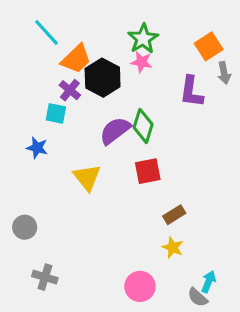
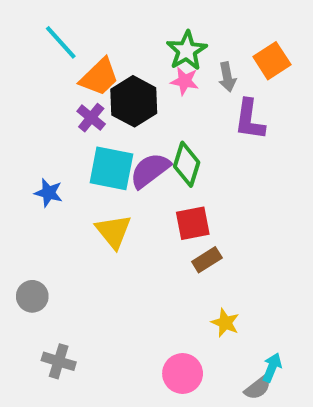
gray arrow: (224, 73) -> (227, 77), moved
cyan square: (56, 113) -> (111, 168), moved, size x1.6
brown rectangle: (174, 215) -> (207, 260), moved
gray semicircle: (198, 297) -> (258, 388), turned -80

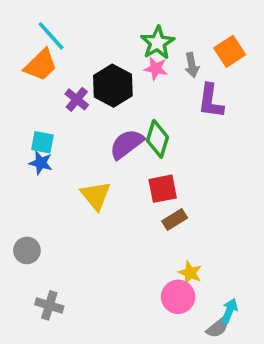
orange trapezoid: (99, 77) -> (41, 65), moved
cyan square: (111, 168) -> (42, 142), moved, size x0.6
pink circle: (183, 374) -> (178, 297), moved

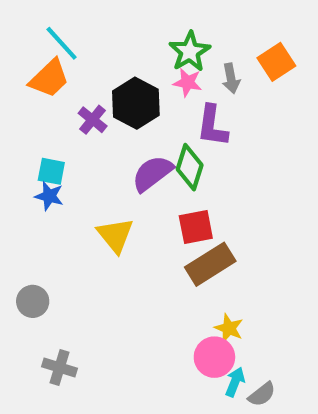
purple L-shape: (211, 101) -> (212, 126), moved
brown rectangle: (175, 220) -> (210, 264), size x1.6
cyan arrow: (230, 311) -> (235, 382), moved

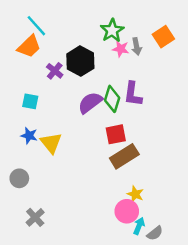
pink star: (188, 82) -> (121, 49), moved
purple L-shape: (212, 126) -> (133, 94), moved
blue star: (49, 196) -> (29, 136), moved
yellow triangle: (115, 235) -> (51, 143), moved
gray cross: (60, 367) -> (35, 217), turned 30

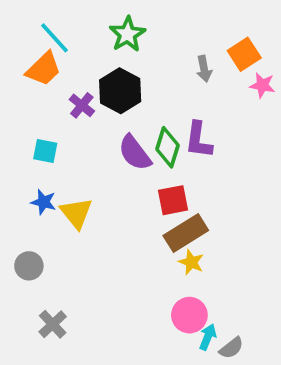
green star: (112, 31) -> (127, 34), moved
pink star: (121, 49) -> (262, 85), moved
purple semicircle: (90, 103) -> (135, 153), turned -90
yellow star: (135, 194) -> (191, 262), moved

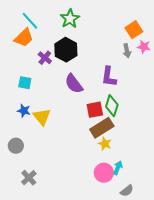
gray arrow: (204, 69) -> (127, 51), moved
green diamond: (168, 147) -> (112, 106), moved
cyan arrow: (208, 337) -> (118, 168), moved

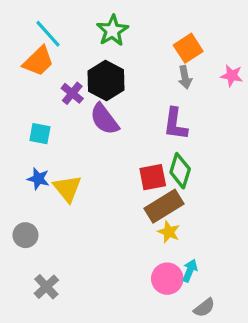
orange square: (134, 30) -> (188, 48), moved
gray arrow: (127, 51) -> (185, 77), moved
purple semicircle: (74, 84) -> (104, 119), moved

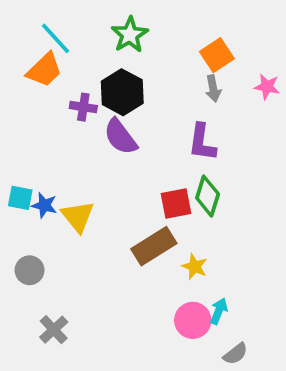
purple cross: (72, 93) -> (83, 107), turned -30
cyan square: (40, 134) -> (20, 198), moved
brown rectangle: (164, 206) -> (154, 246), moved

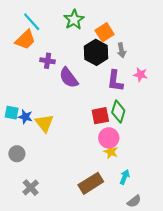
orange square: (217, 55) -> (105, 32), moved
pink star: (267, 87) -> (140, 75), moved
black hexagon: (122, 92) -> (96, 52), moved
brown rectangle: (154, 246) -> (91, 183), moved
pink circle: (193, 320) -> (109, 138), moved

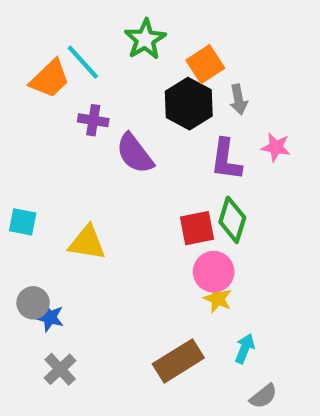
cyan line: (32, 22) -> (83, 62), moved
blue star: (25, 117) -> (50, 317), moved
yellow triangle: (44, 123) -> (87, 243), turned -42

